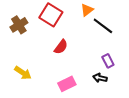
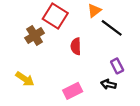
brown cross: (19, 25) -> (35, 36), moved
red semicircle: (61, 47) -> (76, 46), moved, turned 140

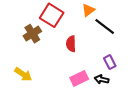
pink rectangle: (73, 91) -> (79, 78), moved

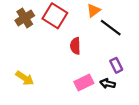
brown cross: (32, 34) -> (25, 18), moved

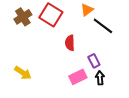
purple rectangle: (116, 65) -> (94, 61), moved
black arrow: (108, 84) -> (100, 78), turned 72

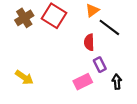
red semicircle: (70, 43) -> (89, 42), moved
black arrow: (100, 78) -> (117, 82), moved

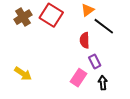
pink rectangle: (83, 82) -> (79, 78), turned -30
black arrow: (117, 82) -> (103, 83), moved

